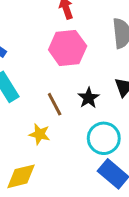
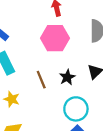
yellow star: (40, 134) -> (12, 99), moved

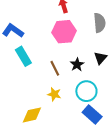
yellow star: (12, 99) -> (54, 94), moved

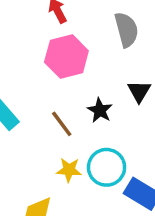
cyan circle: (86, 91) -> (107, 167), moved

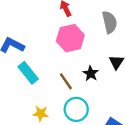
cyan circle: (107, 167) -> (76, 109), moved
yellow star: (69, 170) -> (41, 113), moved

